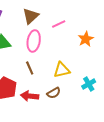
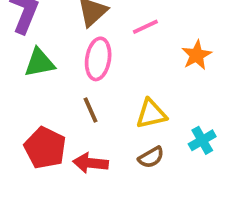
brown semicircle: (54, 93) -> (151, 157), moved

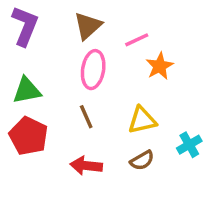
orange star: (197, 55) -> (160, 66), moved
green triangle: (39, 63) -> (27, 91), moved
red pentagon: (45, 148) -> (28, 136), moved

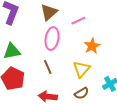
orange star: (160, 66) -> (92, 46), moved
yellow triangle: (142, 120) -> (81, 69), turned -36

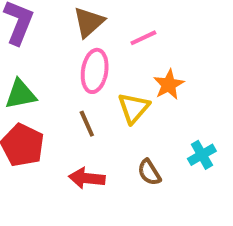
yellow triangle: (81, 69) -> (134, 108), moved
brown semicircle: (81, 93) -> (149, 172), turned 88

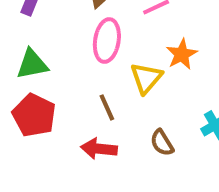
brown line: (87, 124) -> (107, 107), moved

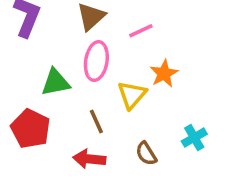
green triangle: (32, 64) -> (55, 82), moved

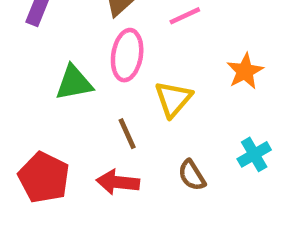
orange star: (164, 74) -> (245, 71), moved
red pentagon: (31, 129) -> (44, 178), moved

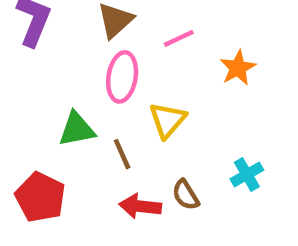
orange star: (245, 71) -> (238, 68), moved
green triangle: (74, 83) -> (77, 129), moved
red arrow: (118, 182) -> (140, 206), moved

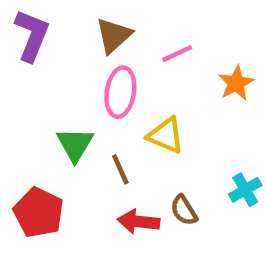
yellow triangle: (167, 120) -> (166, 135), turned -48
green triangle: (77, 129) -> (75, 144), turned -48

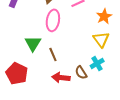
yellow triangle: (166, 135) -> (101, 39), moved, turned 30
cyan cross: (245, 190) -> (97, 64), moved

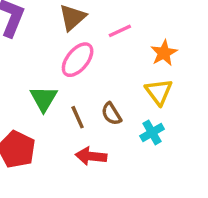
pink ellipse: (53, 20) -> (78, 60), turned 30
brown semicircle: (81, 73) -> (111, 114), moved

